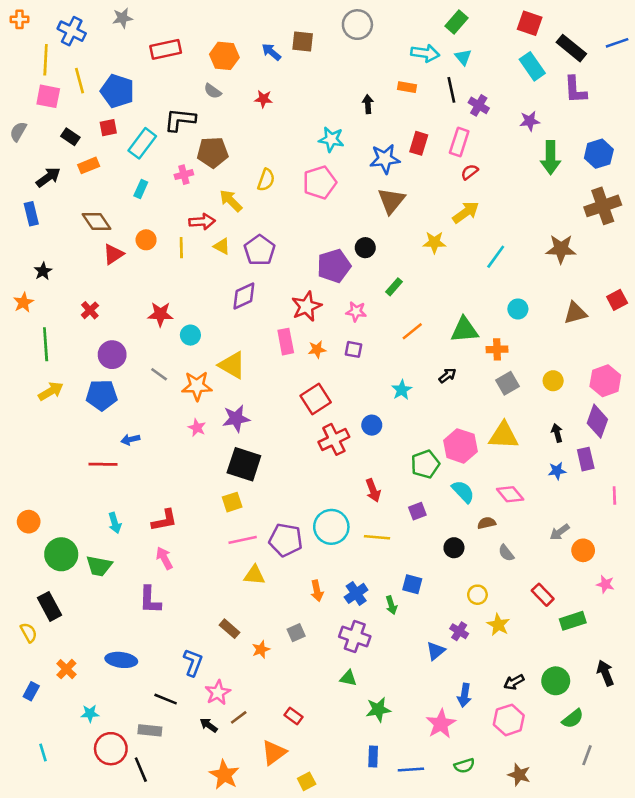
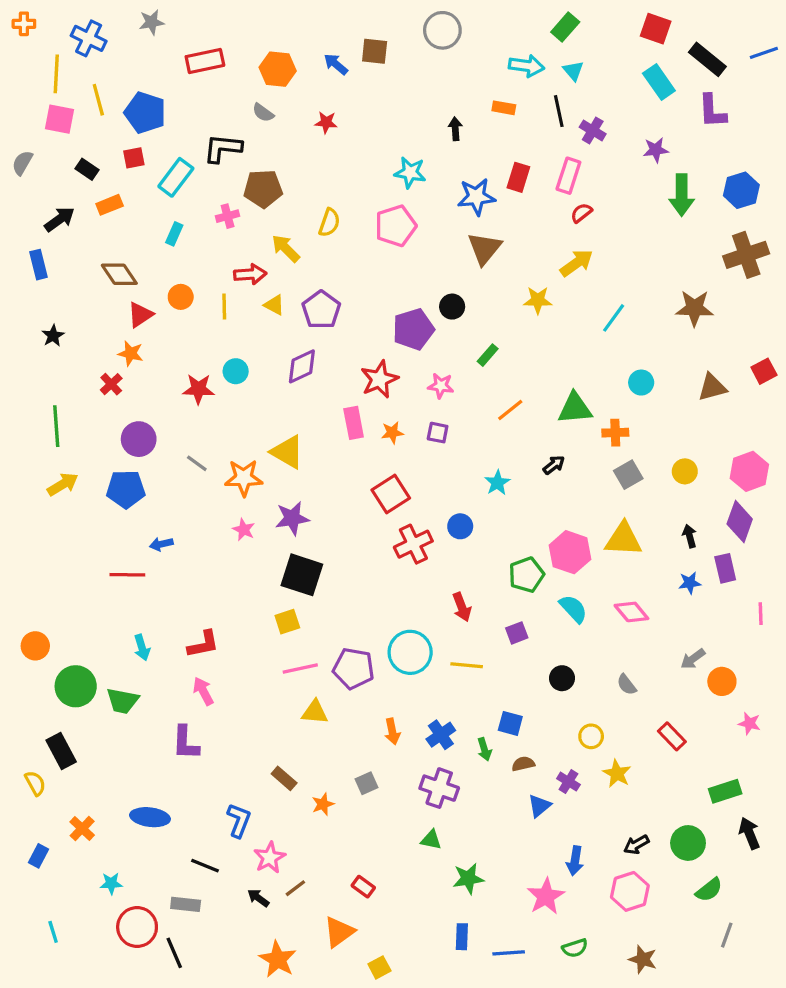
orange star: (23, 302) -> (131, 353), moved, turned -30
cyan circle: (190, 335) -> (236, 371), moved
brown semicircle: (487, 523) -> (523, 764), moved
green rectangle: (573, 621) -> (725, 791), moved

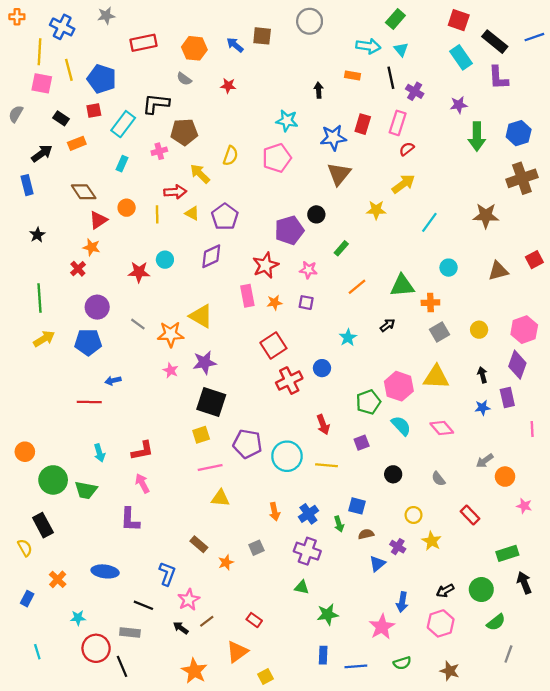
purple pentagon: (354, 668) -> (247, 444), moved

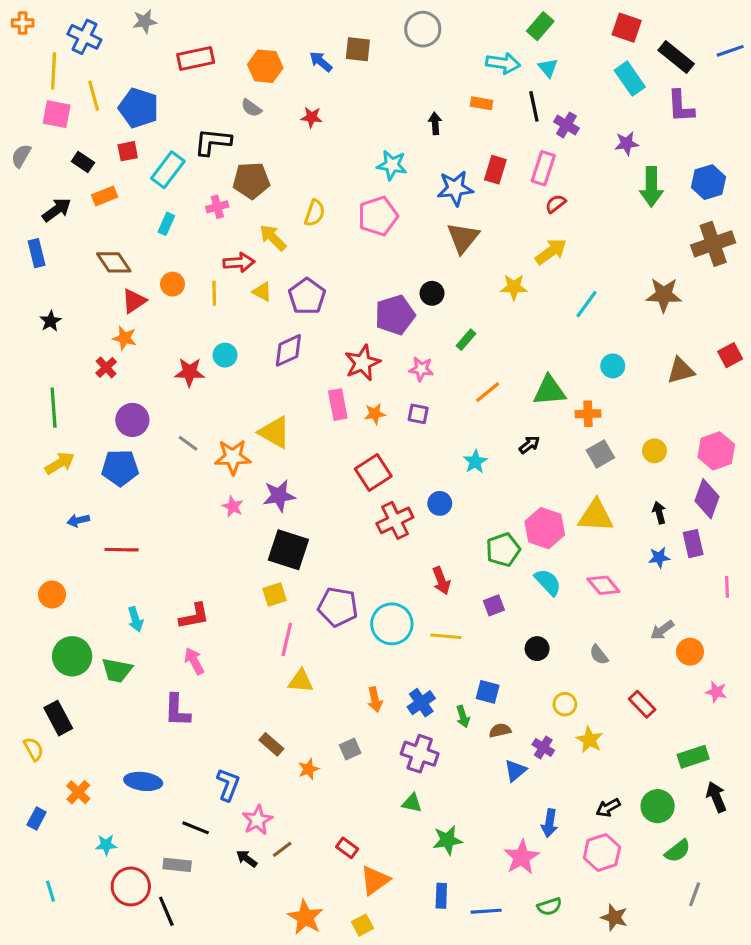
blue arrow: (113, 381) -> (78, 520), moved
orange circle: (25, 452) -> (52, 595), moved
pink line: (210, 468) -> (287, 639), turned -65
orange triangle: (237, 652) -> (375, 880), moved
orange star: (194, 671) -> (305, 917), moved

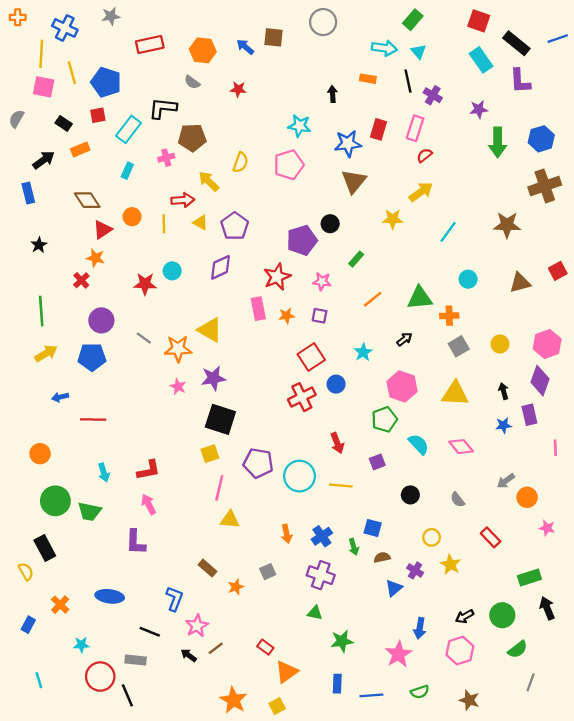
red square: (373, 472) -> (311, 357), moved
pink hexagon: (545, 528) -> (402, 386), moved

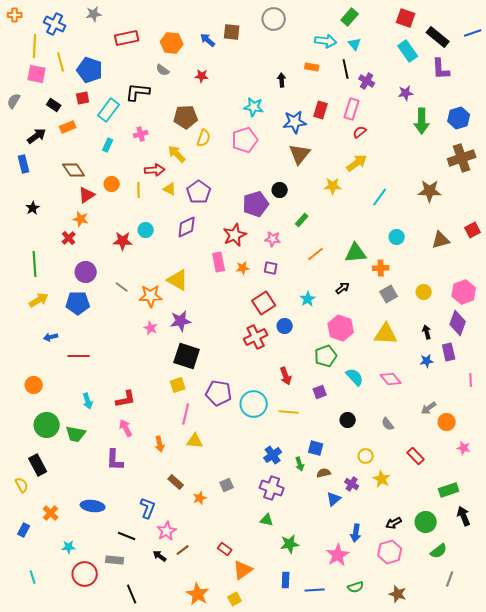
brown pentagon: (192, 138) -> (186, 117), moved
orange arrow: (287, 534) -> (160, 444), moved
black line: (127, 695) -> (132, 594), moved

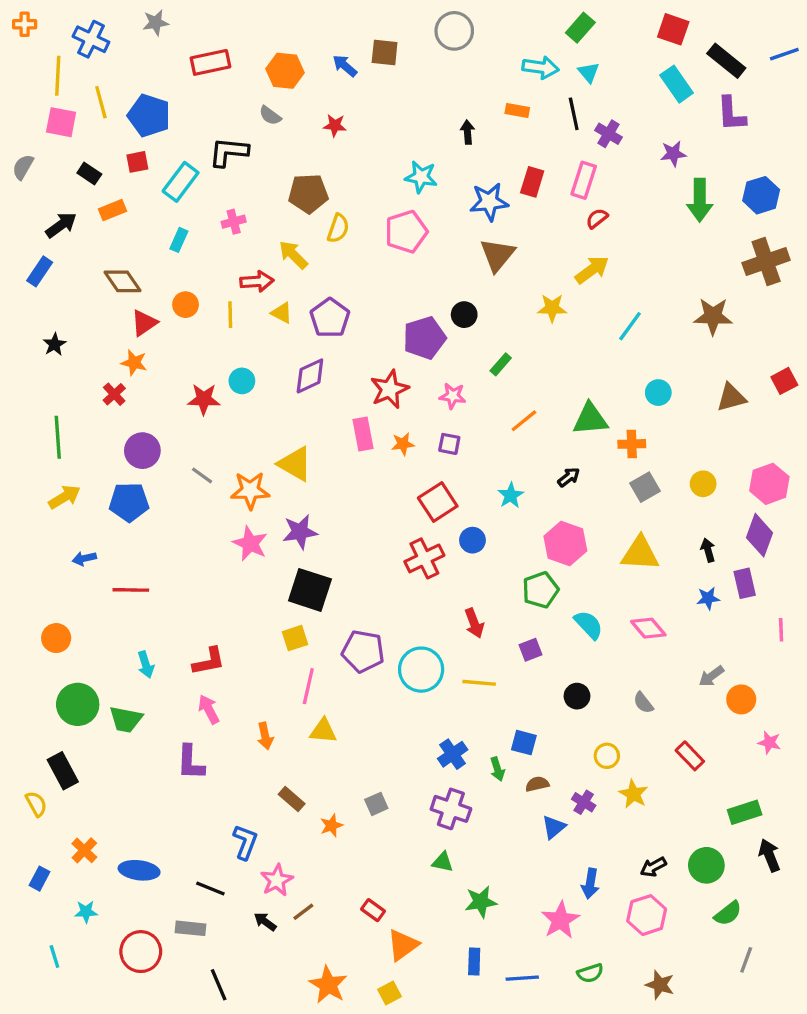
blue rectangle: (24, 164) -> (40, 271), turned 48
pink star: (151, 328) -> (250, 543), size x1.5
blue ellipse: (93, 506) -> (139, 870), moved
cyan star: (69, 547) -> (86, 912), moved

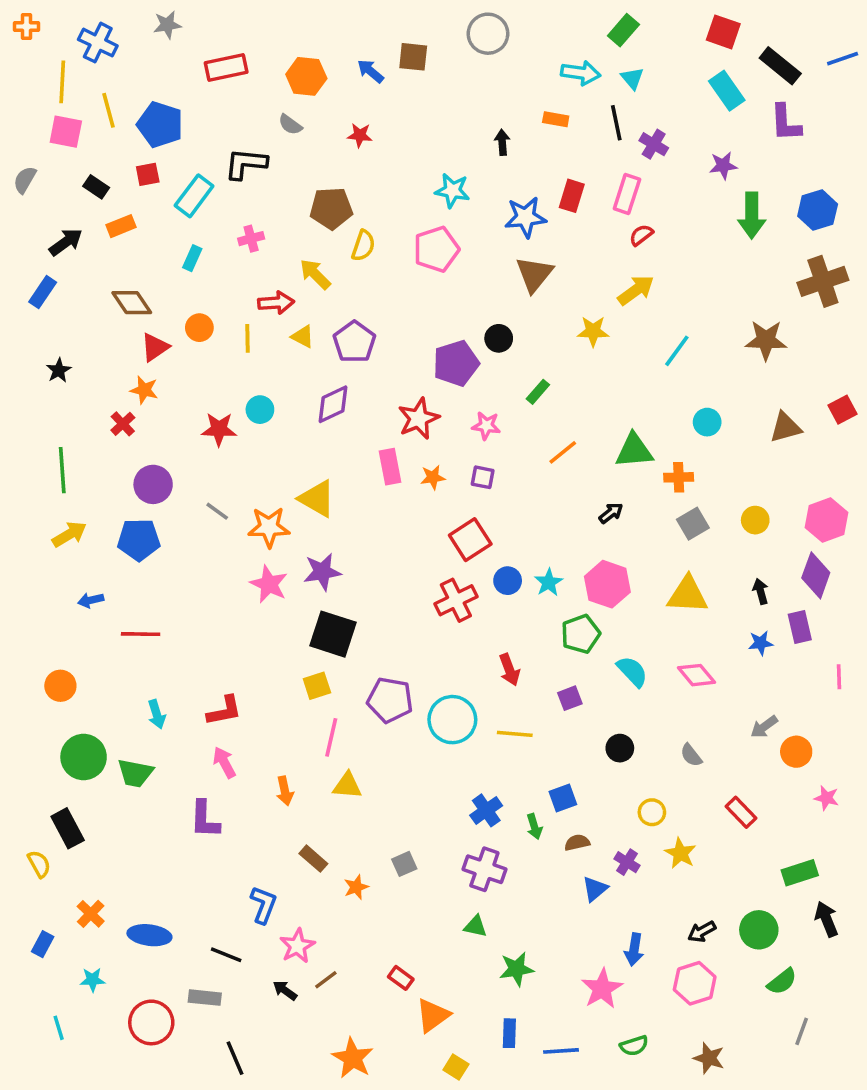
cyan star: (511, 495) -> (549, 582), moved
blue square: (524, 743) -> (563, 798), turned -35
yellow square: (390, 993) -> (456, 1067), moved, turned -30

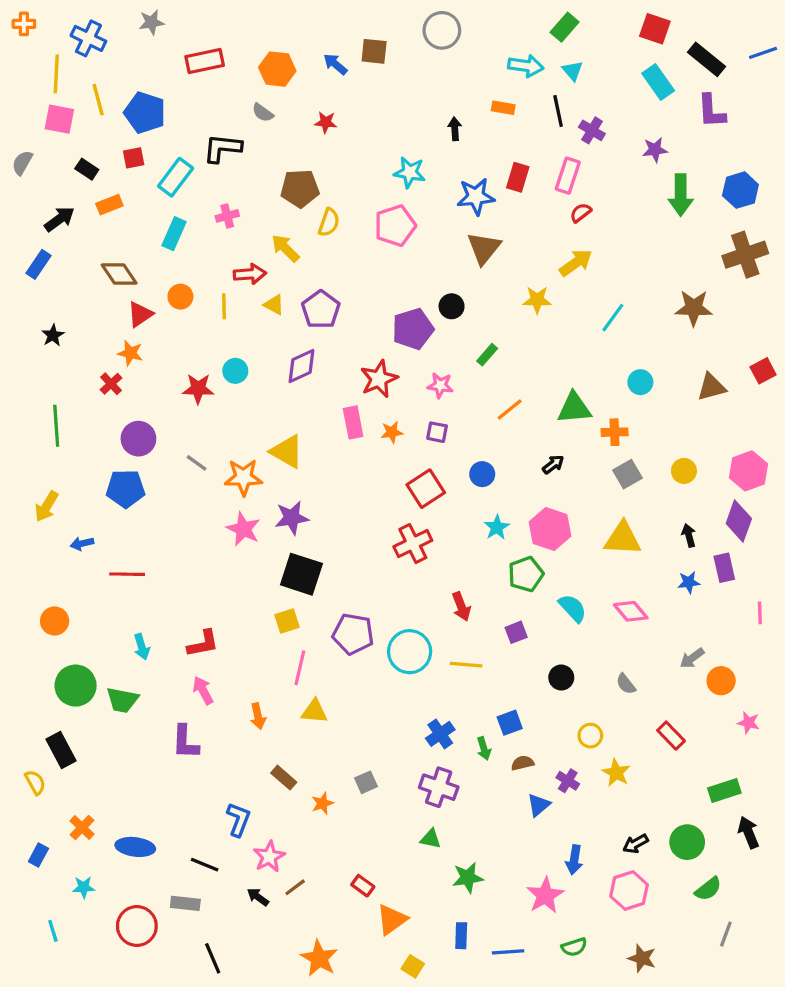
cyan rectangle: (192, 258) -> (174, 234), size x1.4
yellow arrow: (69, 534) -> (46, 506), moved, turned 152
blue circle: (508, 581) -> (482, 474), moved

